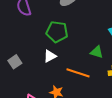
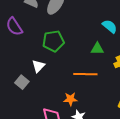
white triangle: (50, 56) -> (38, 66), moved

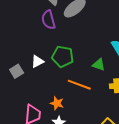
purple semicircle: (14, 27) -> (48, 20), moved
green pentagon: (53, 41) -> (63, 57), moved

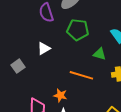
green pentagon: (63, 57) -> (78, 30), moved
white triangle: (37, 62) -> (44, 49), moved

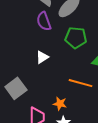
gray square: (18, 66) -> (16, 88), moved, size x1.5

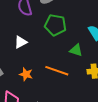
orange star: (60, 104) -> (26, 74), moved

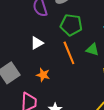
orange line: (57, 71) -> (69, 53), moved, turned 50

